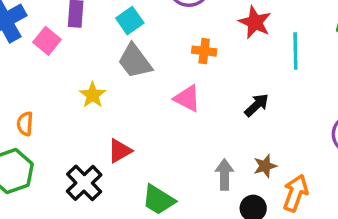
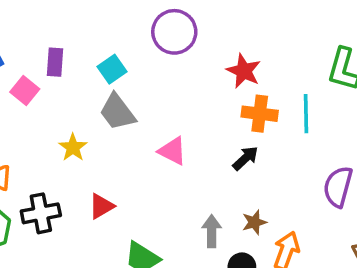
orange cross: (204, 51) -> (260, 114), moved, size x1.4
cyan line: (295, 51) -> (306, 114), moved
black cross: (84, 183) -> (41, 213), moved, turned 33

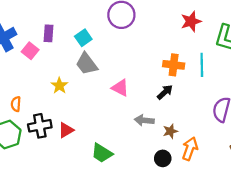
red star: (244, 71) -> (191, 21), moved, turned 30
red triangle: (101, 206) -> (66, 130), moved
gray arrow: (212, 231) -> (144, 120), moved, turned -84

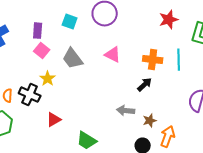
cyan square: (83, 38) -> (70, 22), moved, turned -35
pink square: (30, 51) -> (42, 51), moved
pink triangle: (120, 88) -> (113, 55), moved
black cross: (40, 126) -> (30, 95), moved, turned 35

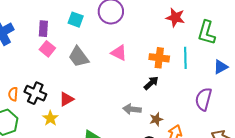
red star: (169, 20) -> (175, 18), turned 30
yellow star: (48, 79) -> (50, 118), moved
red triangle: (54, 120) -> (67, 99), moved

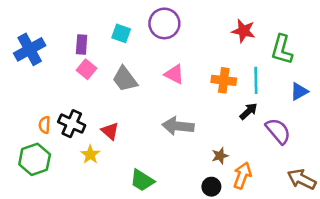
black arrow: (151, 83) -> (248, 111), moved
red triangle: (67, 99) -> (110, 131), turned -49
purple semicircle: (204, 99) -> (278, 131), turned 125
gray arrow: (132, 109) -> (178, 126), moved, size x1.4

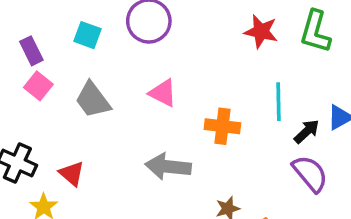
purple rectangle: (82, 44) -> (31, 51), turned -30
green L-shape: (282, 49) -> (315, 32), moved
orange cross: (224, 80) -> (222, 126), moved
black arrow: (248, 111) -> (307, 131), moved

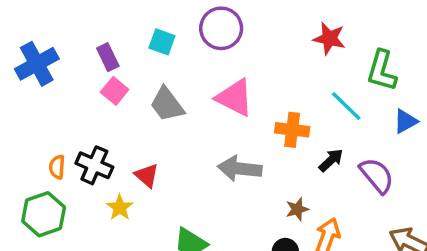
green L-shape: (315, 32) -> (382, 71), moved
pink triangle: (163, 93) -> (235, 98), size x1.4
cyan line: (279, 102) -> (346, 106), turned -45
black arrow: (307, 131) -> (331, 160), moved

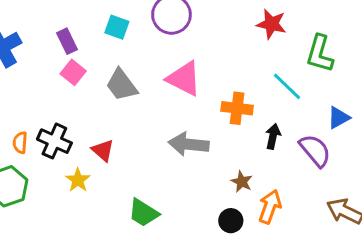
blue triangle: (405, 121) -> (338, 118), moved
black arrow: (331, 160) -> (273, 136), turned -35
brown star: (297, 209) -> (242, 182), turned -30

